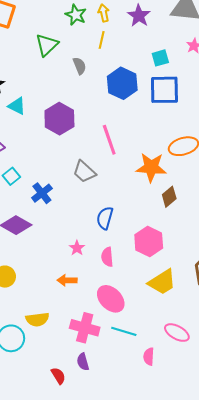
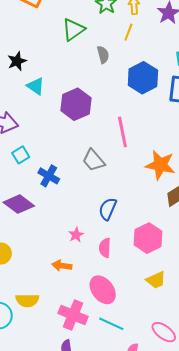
blue cross: (42, 193) -> (49, 176), turned -30
yellow trapezoid: (162, 282) -> (156, 280), size x0.7

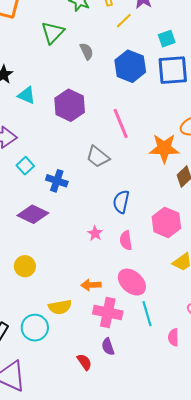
yellow line: (128, 32) -> (124, 21), moved, turned 36
orange arrow: (62, 266) -> (91, 285), moved
cyan line: (111, 324) -> (147, 314), turned 60

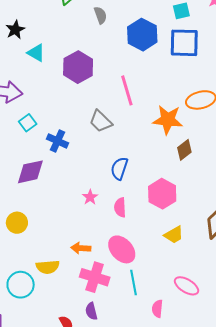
purple diamond: (33, 214) -> (30, 172), turned -44

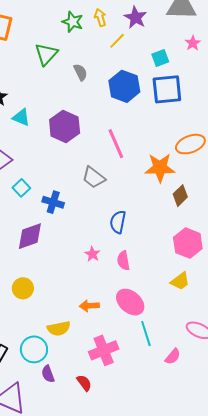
pink hexagon: (162, 194) -> (188, 243), moved
pink cross: (95, 277) -> (104, 350), moved, turned -32
pink semicircle: (157, 309) -> (173, 357), turned -138
purple semicircle: (91, 311) -> (48, 374), moved

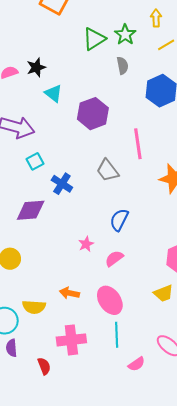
green star: (73, 22) -> (125, 35), moved
pink semicircle: (123, 261) -> (114, 258), turned 48

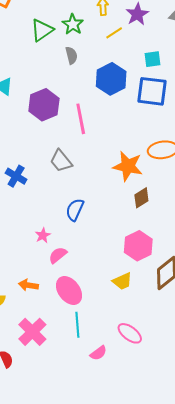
pink line: (138, 144) -> (81, 119), moved
pink semicircle: (114, 258) -> (58, 255), moved
pink cross: (71, 340) -> (32, 332), turned -36

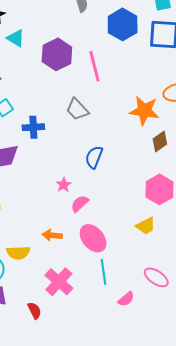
blue cross: (16, 176) -> (33, 127), turned -30

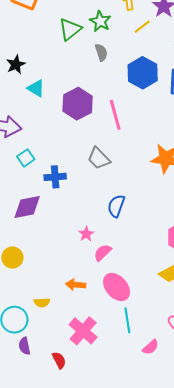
yellow semicircle: (18, 253) -> (42, 303), size x0.7

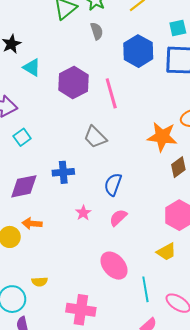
blue cross: (55, 177) -> (63, 172), moved
pink semicircle: (103, 253) -> (118, 218), moved
orange arrow: (76, 285) -> (32, 224), moved
cyan line: (127, 320) -> (145, 289), moved
pink cross: (83, 331) -> (81, 310), turned -32

